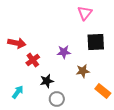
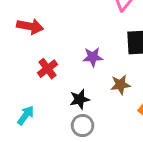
red arrow: (17, 43) -> (30, 26), moved
black star: (47, 81) -> (80, 99), moved

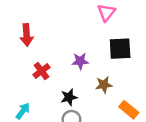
red arrow: (30, 26) -> (27, 35), turned 75

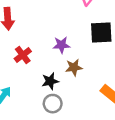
brown star: (104, 85) -> (74, 67), moved

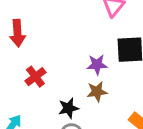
purple star: (61, 45) -> (97, 65), moved

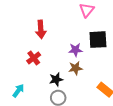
red arrow: (17, 33) -> (41, 29), moved

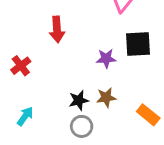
red cross: (34, 58) -> (21, 66), moved
brown star: (75, 68) -> (106, 97), moved

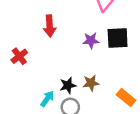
purple star: (106, 58) -> (91, 40), moved
cyan arrow: (25, 116) -> (47, 99), moved

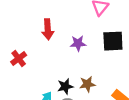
purple star: (91, 40) -> (78, 43), moved

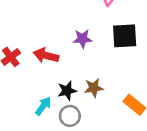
red arrow: (48, 29) -> (46, 56), moved, turned 108

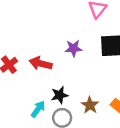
brown star: (94, 88) -> (90, 105), moved, turned -30

